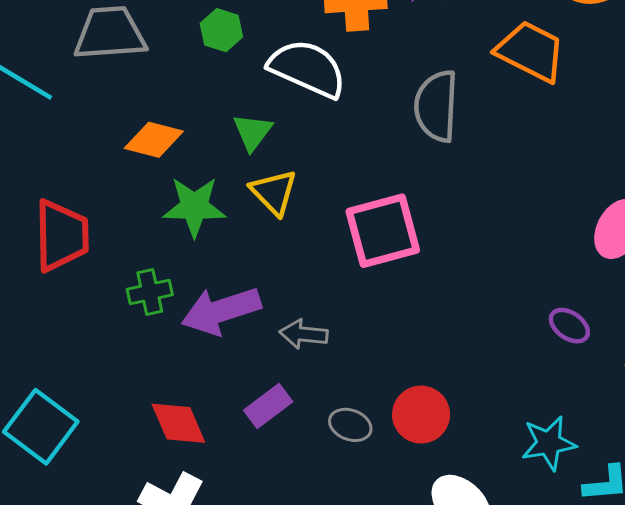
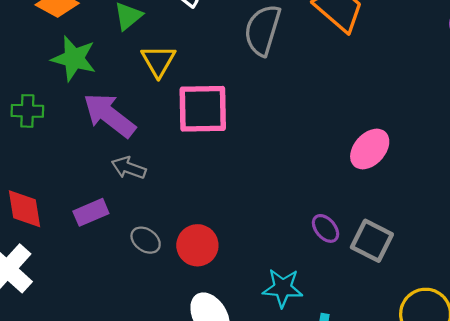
yellow triangle: (274, 192) -> (158, 61), moved
purple arrow: (221, 311) -> (109, 115), moved, turned 42
purple ellipse: (569, 326) -> (326, 228), moved

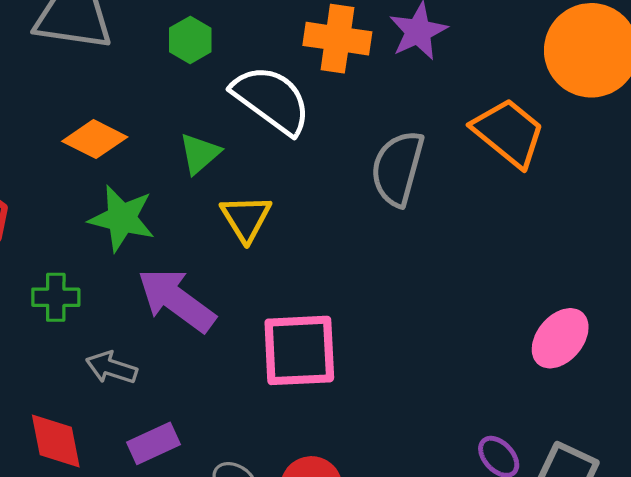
pink square: (203, 109) -> (299, 350), moved
gray arrow: (129, 168) -> (111, 368), moved

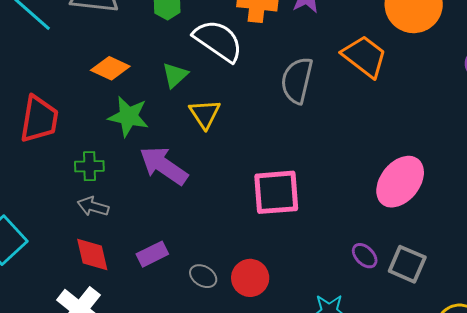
pink ellipse: (560, 338) -> (400, 182), size x1.4
pink square: (299, 350) -> (276, 192), moved
gray arrow: (111, 368) -> (93, 206), moved

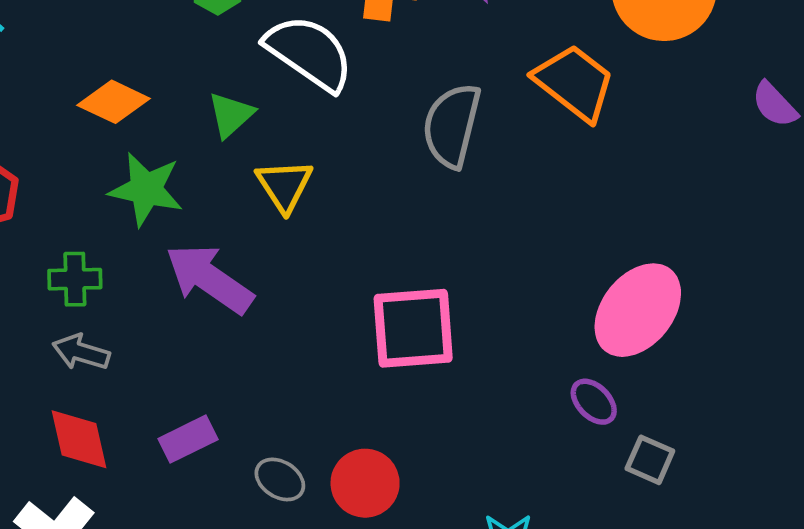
purple ellipse: (365, 256) -> (594, 402), moved
gray square: (407, 264) -> (650, 460), size x0.7

